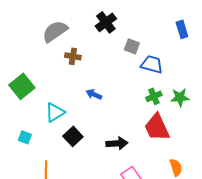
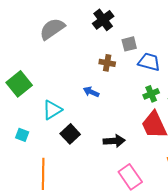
gray square: (132, 46) -> (129, 44), turned -35
brown cross: (73, 56) -> (107, 63), moved

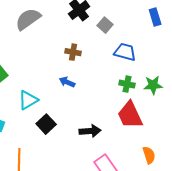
gray square: (129, 44) -> (105, 25), moved, turned -35
brown cross: (107, 63) -> (73, 52), moved
green cross: (151, 94) -> (127, 84), turned 35

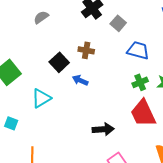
gray semicircle: (28, 19) -> (41, 17), size x0.6
green cross: (127, 84) -> (140, 82), turned -35
black square: (46, 124) -> (59, 62), moved

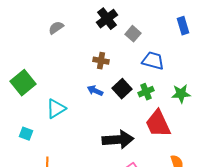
black square: (59, 62) -> (122, 89), moved
green cross: (140, 82) -> (146, 92), moved
black arrow: (103, 129) -> (118, 140), size x1.4

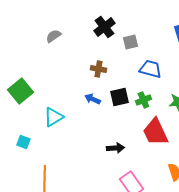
gray square: (133, 34) -> (130, 42), turned 35
black square: (122, 89) -> (119, 97), turned 30
black arrow: (118, 140) -> (115, 148), size x0.6

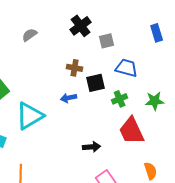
black square: (119, 97) -> (96, 83), moved
blue arrow: (92, 99) -> (69, 98), turned -35
cyan triangle: (53, 117) -> (30, 116), size x1.4

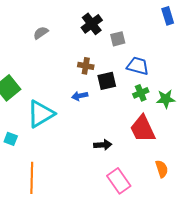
blue rectangle: (157, 33) -> (168, 16), moved
green cross: (120, 99) -> (141, 93), moved

